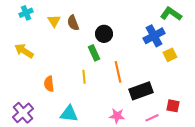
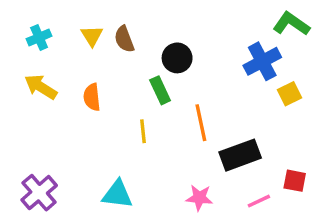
cyan cross: (26, 13) -> (39, 37), moved
orange semicircle: (49, 84) -> (92, 97), moved

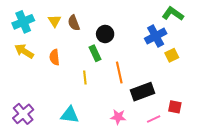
cyan cross: (39, 37) -> (23, 22), size x1.5

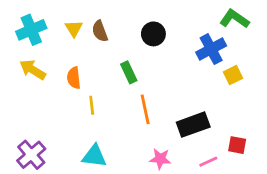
black circle: (105, 34) -> (153, 34), moved
orange line: (119, 72) -> (145, 109), moved
yellow line: (85, 77) -> (92, 105), moved

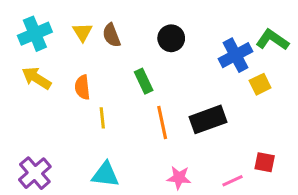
green L-shape: (234, 19) -> (272, 40), moved
black rectangle: (193, 125) -> (208, 119), moved

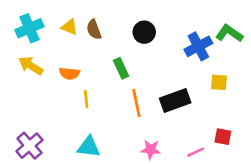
yellow triangle: (82, 32) -> (69, 27), turned -36
yellow square: (260, 84) -> (219, 82), moved, turned 30
orange semicircle: (82, 87) -> (69, 73), turned -78

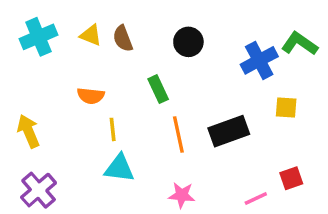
yellow arrow: (31, 66) -> (28, 131), moved, turned 35
red square: (223, 137) -> (291, 178), turned -30
cyan triangle: (89, 147) -> (119, 168), moved
pink star: (151, 149) -> (182, 195), moved

